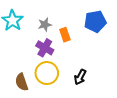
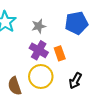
blue pentagon: (95, 22) -> (76, 23), moved
orange rectangle: (65, 35) -> (60, 53), moved

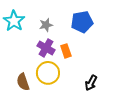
black arrow: (75, 81) -> (91, 83), moved

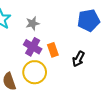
blue pentagon: (82, 22) -> (89, 20), moved
black arrow: (91, 83) -> (78, 59), moved

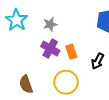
yellow circle: (35, 72) -> (66, 82), moved

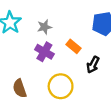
orange rectangle: (71, 52) -> (74, 46), moved, turned -32

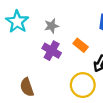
yellow circle: (61, 86) -> (83, 85), moved

